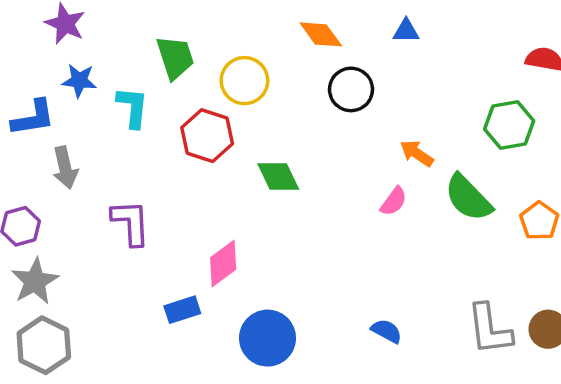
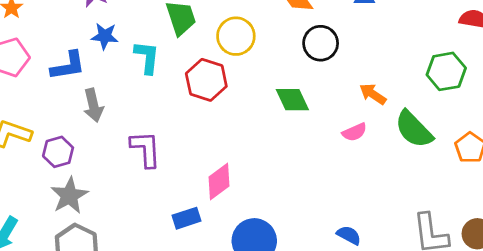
green diamond: (278, 176) -> (292, 100), moved
pink semicircle: (394, 201) -> (354, 132), turned 30

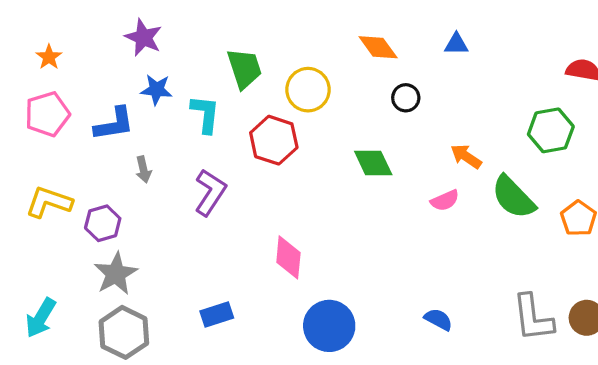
black circle: (321, 43) -> (406, 98), size x0.7
gray arrow: (93, 105) -> (143, 169), size x0.7
purple L-shape: (146, 149) -> (210, 192), moved, turned 36
pink diamond: (219, 182) -> (288, 257), turned -48
blue rectangle: (187, 218) -> (217, 315), moved

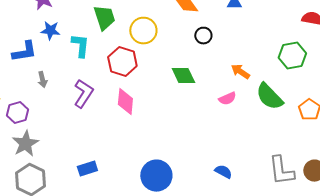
pink diamond: (288, 257) -> (125, 102), moved

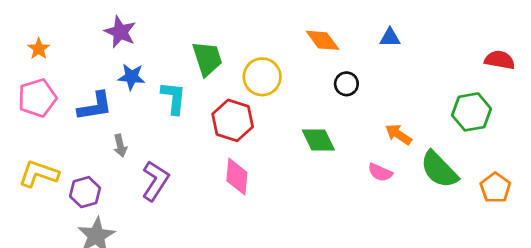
purple L-shape: (83, 94) -> (155, 181), moved
pink semicircle: (227, 99) -> (380, 172), turned 48

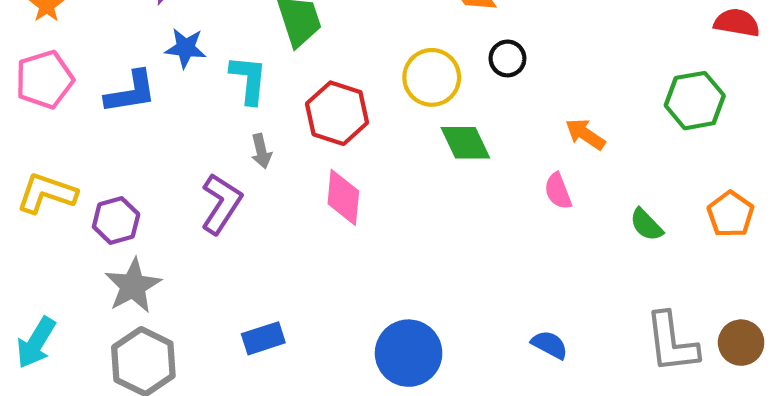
yellow circle: (262, 77) -> (432, 77), moved
gray arrow: (120, 146) -> (261, 151), moved
green semicircle: (439, 170) -> (646, 225), moved, size x0.6
pink semicircle: (380, 172) -> (558, 191), turned 45

